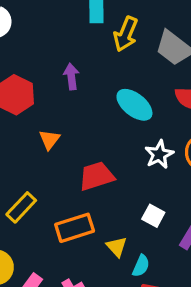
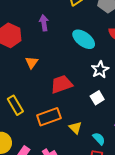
yellow rectangle: (21, 207) -> (15, 105), turned -72
white square: (153, 216) -> (97, 98), moved, turned 32
cyan semicircle: (141, 266) -> (99, 139), moved, turned -64

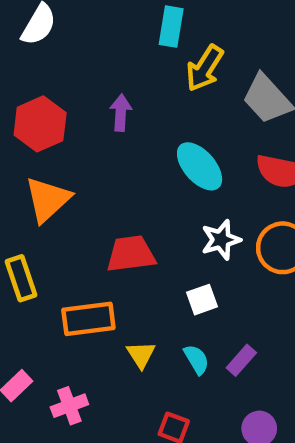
orange triangle: (32, 62) -> (48, 199), moved, size x1.6
cyan semicircle: (99, 139) -> (196, 359), moved

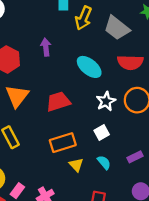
red trapezoid: (131, 254) -> (58, 102), moved
orange rectangle: (88, 319) -> (63, 143), moved
purple rectangle: (241, 360) -> (135, 157), moved, turned 32

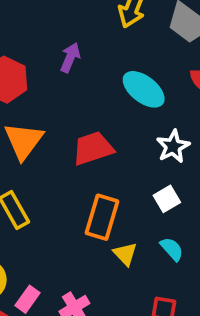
purple arrow: (46, 47) -> (70, 58), turned 30
orange rectangle: (63, 143) -> (102, 217), turned -55

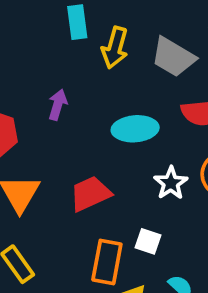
cyan ellipse: (144, 89) -> (135, 129), turned -36
white square: (167, 199) -> (148, 241), moved, turned -35

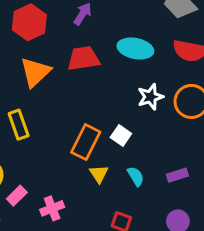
red trapezoid: (90, 194) -> (83, 59), moved

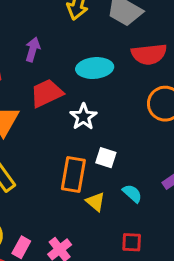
white star: (150, 97) -> (83, 117), moved

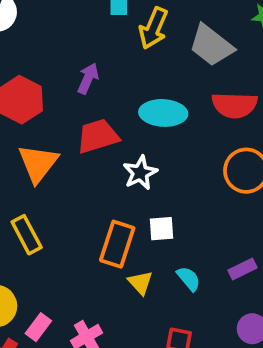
white square: (106, 158) -> (161, 229), turned -30

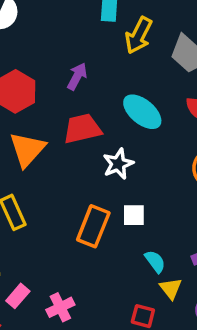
cyan ellipse: (163, 113) -> (142, 112), turned 33
yellow triangle: (140, 283) -> (171, 288), moved

